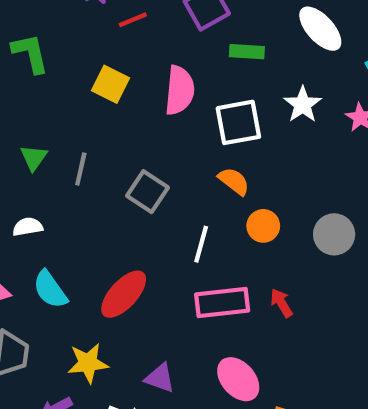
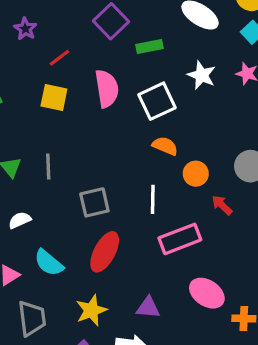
red line: (133, 20) -> (59, 58), moved
gray square: (147, 192) -> (94, 202), moved, turned -32
red arrow: (281, 303) -> (222, 205), moved

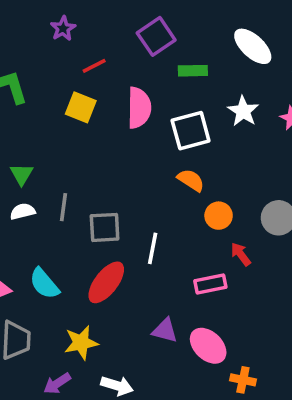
gray line: (48, 167) -> (64, 207), moved
white line: (153, 199) -> (153, 248), moved
white semicircle: (20, 220) -> (23, 211), moved
pink rectangle: (180, 239) -> (210, 284), moved, size x0.7
purple triangle: (148, 308) -> (165, 330), moved

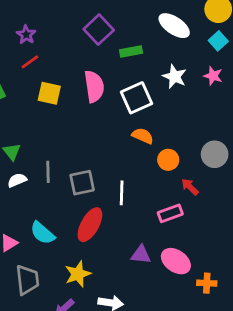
red line: (94, 66) -> (30, 62), moved

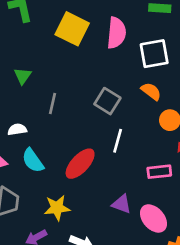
yellow square: (49, 93) -> (72, 29), size x1.4
white semicircle: (17, 180) -> (17, 129), moved
gray square: (82, 183) -> (107, 101), moved, turned 30

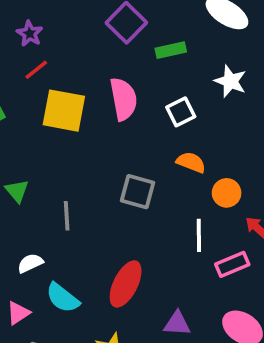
white square: (154, 54) -> (181, 112), size x0.7
white line: (118, 141) -> (199, 235), moved
purple triangle: (122, 204) -> (177, 324), moved

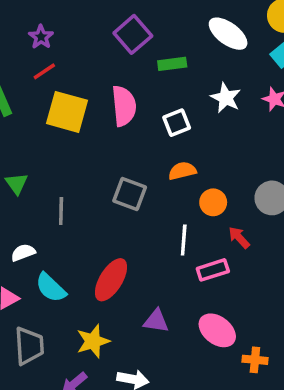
orange semicircle: (191, 162) -> (182, 171), turned -40

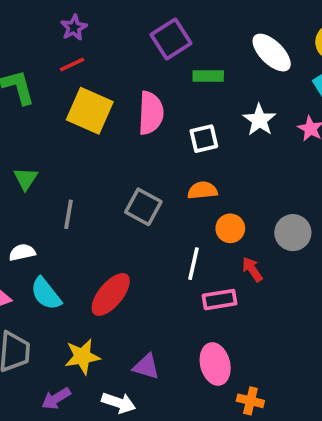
purple triangle: (156, 321) -> (146, 367), moved
pink ellipse: (217, 330) -> (215, 364), turned 30

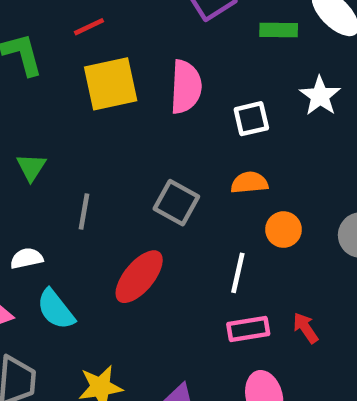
green rectangle: (208, 76) -> (279, 30), moved
yellow square: (90, 111) -> (111, 84), turned -36
red arrow: (252, 269) -> (306, 328), moved
red ellipse: (111, 294) -> (139, 277), moved
pink rectangle: (220, 300) -> (248, 329), moved

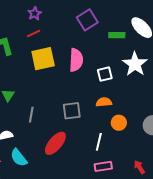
white star: (320, 96) -> (135, 64), size x1.4
gray square: (176, 203) -> (72, 111), turned -36
red arrow: (306, 328) -> (139, 167), moved

